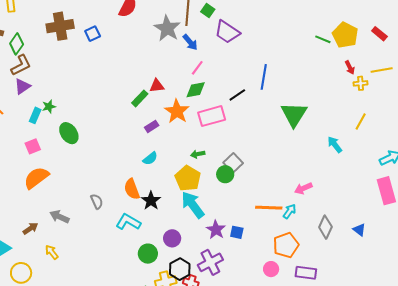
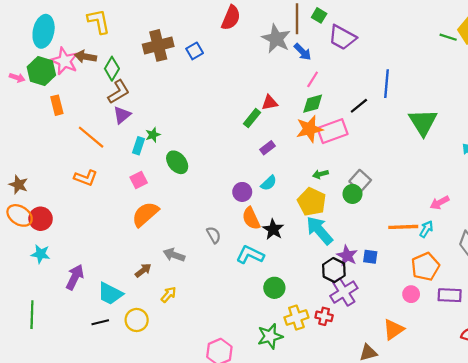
orange star: (177, 111) -> (309, 129), moved, turned 30
purple circle: (172, 238) -> (242, 192), moved
yellow arrow: (52, 252) -> (169, 295), turned 84
black hexagon: (180, 269) -> (334, 270), moved

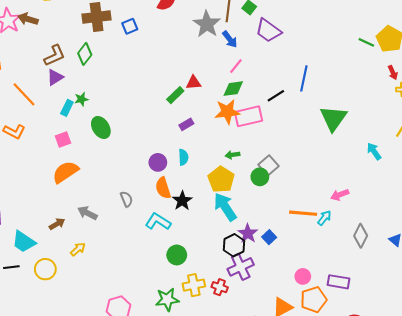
green diamond: (112, 69) -> (85, 54), moved
cyan semicircle: (269, 183) -> (183, 157), turned -56
blue square: (370, 257) -> (269, 237), turned 32
orange pentagon: (425, 267) -> (313, 300), moved

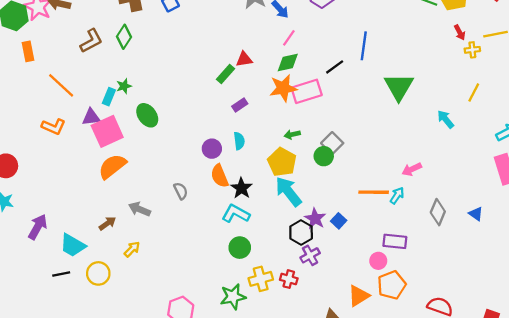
purple triangle: (55, 77) -> (91, 117), moved, turned 30
pink square: (63, 140) -> (107, 131), size x1.8
cyan L-shape: (158, 222) -> (236, 214), moved
purple cross: (241, 267) -> (310, 255), size x0.7
purple rectangle: (338, 282) -> (395, 241), moved

